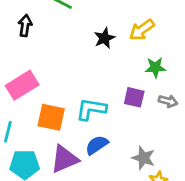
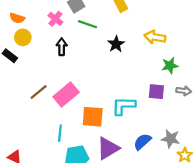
yellow arrow: (142, 30) -> (155, 37), turned 54
black star: (104, 38) -> (116, 44), moved
blue semicircle: (97, 145) -> (142, 142), moved

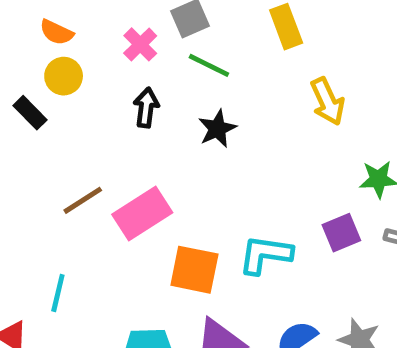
yellow arrow: (155, 37) -> (328, 101), moved, turned -132
black star: (116, 44) -> (217, 129), moved
purple square: (156, 92) -> (341, 233), turned -35
cyan line: (60, 133) -> (58, 293), moved

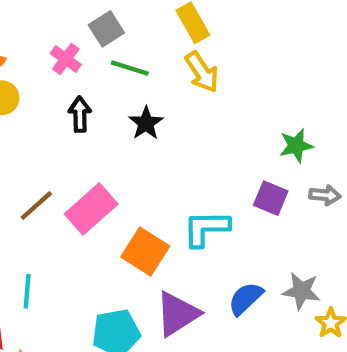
yellow arrow: (328, 101) -> (202, 72), moved
purple square: (341, 233) -> (271, 198), turned -36
orange square: (194, 270) -> (145, 252), turned 30

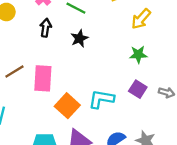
yellow arrow: (202, 72) -> (141, 19), moved, turned 65
green star: (296, 146) -> (138, 54), moved
pink rectangle: (91, 209) -> (43, 78), turned -55

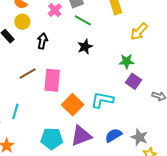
black arrow: (46, 28) -> (42, 41), moved
green star: (138, 54) -> (127, 61), moved
purple square: (138, 89) -> (133, 81), moved

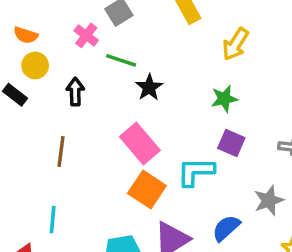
green line: (83, 20) -> (121, 60), moved
brown line: (28, 74) -> (61, 152), turned -42
pink rectangle: (52, 80) -> (140, 143), moved, turned -35
purple square: (133, 81) -> (231, 143), moved
gray star: (139, 137) -> (269, 200), moved, turned -30

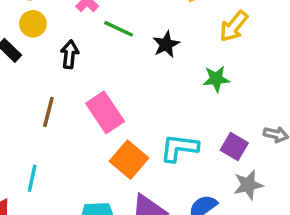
black star: (149, 87) -> (166, 44), moved
pink rectangle: (140, 143) -> (105, 112), moved
purple square: (231, 143) -> (234, 147), moved

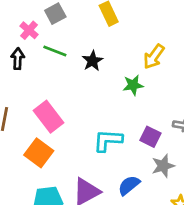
yellow arrow: (234, 26) -> (154, 57), moved
black arrow: (70, 54) -> (18, 59), moved
orange square: (129, 160) -> (39, 153), moved

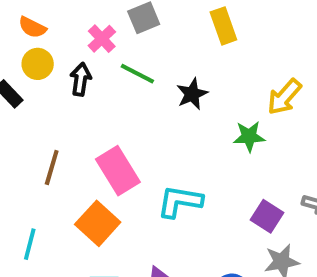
cyan L-shape: (108, 140) -> (180, 201), moved

